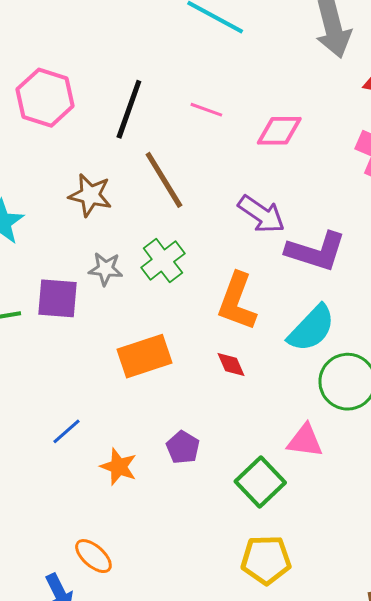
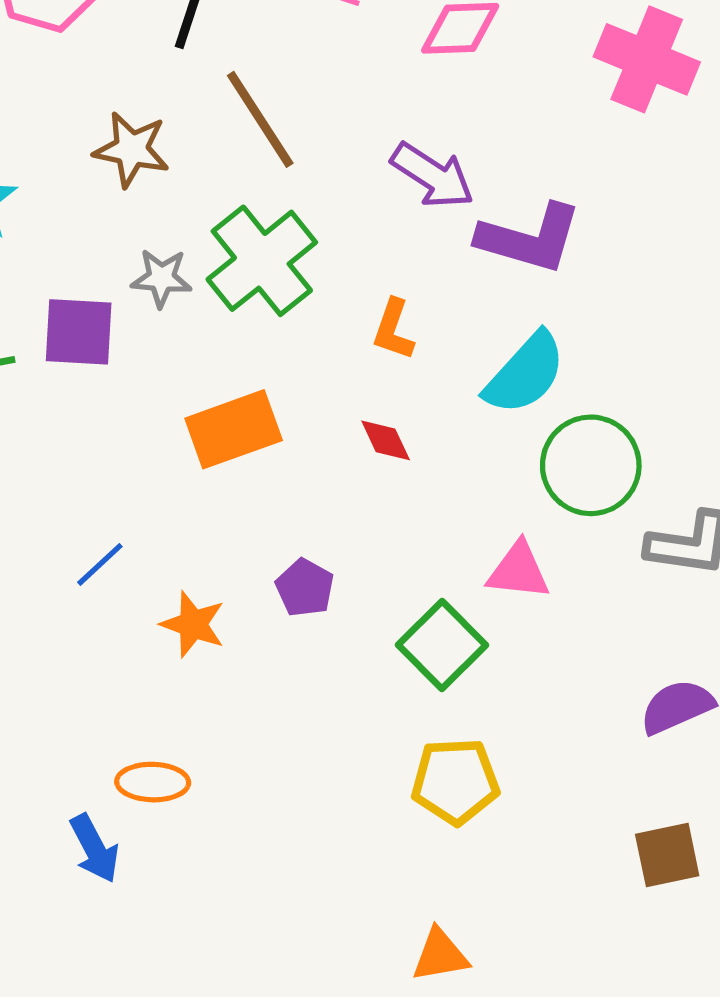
green cross: (163, 260) -> (262, 261), size x1.4
orange L-shape: (237, 301) -> (393, 330), size x0.6
orange ellipse: (93, 556) -> (153, 782), turned -39

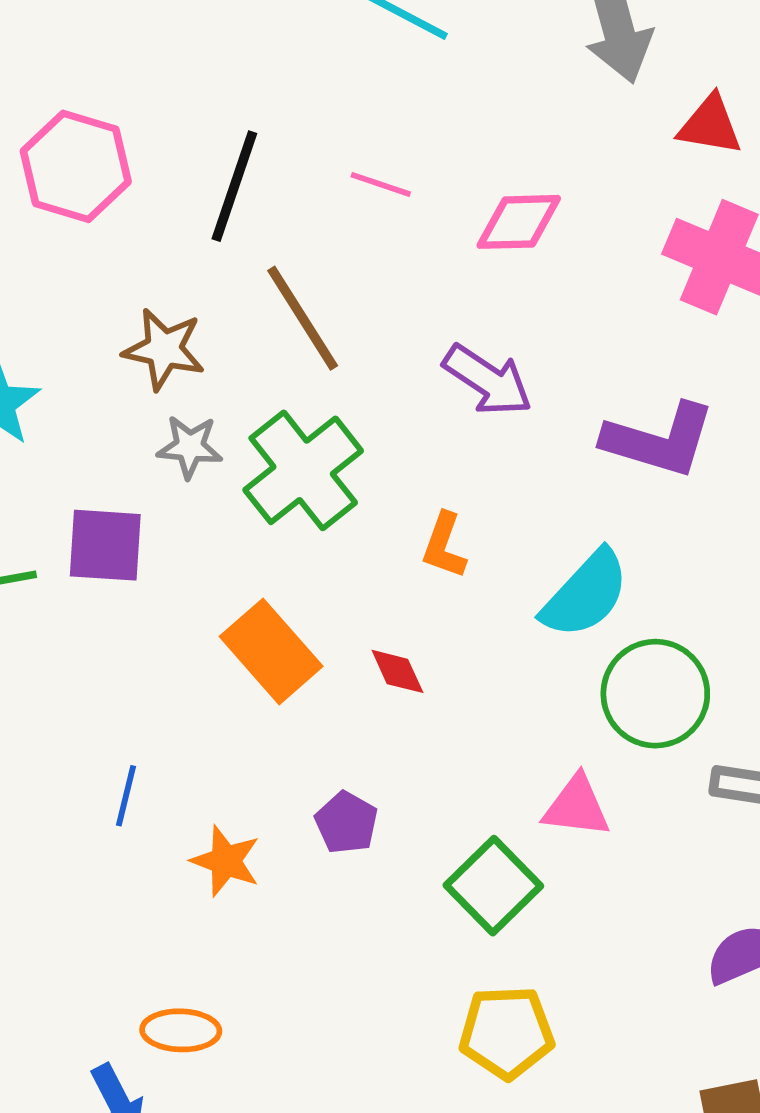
purple L-shape: (530, 238) -> (659, 440), moved
gray star: (162, 278) -> (190, 447), moved
orange rectangle: (234, 429) -> (271, 651), turned 68
red diamond: (386, 440) -> (397, 671), moved
blue line: (100, 564) -> (126, 796), turned -34

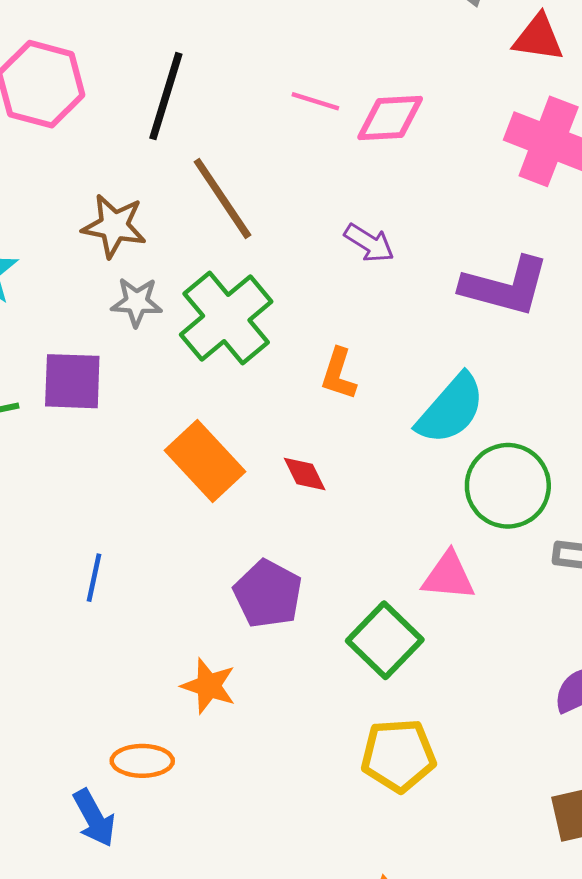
pink line: (381, 184) -> (315, 101), moved
purple arrow: (488, 380) -> (369, 243), size x0.7
purple pentagon: (346, 823) -> (268, 594), size x1.4
orange star: (226, 861) -> (209, 686), moved

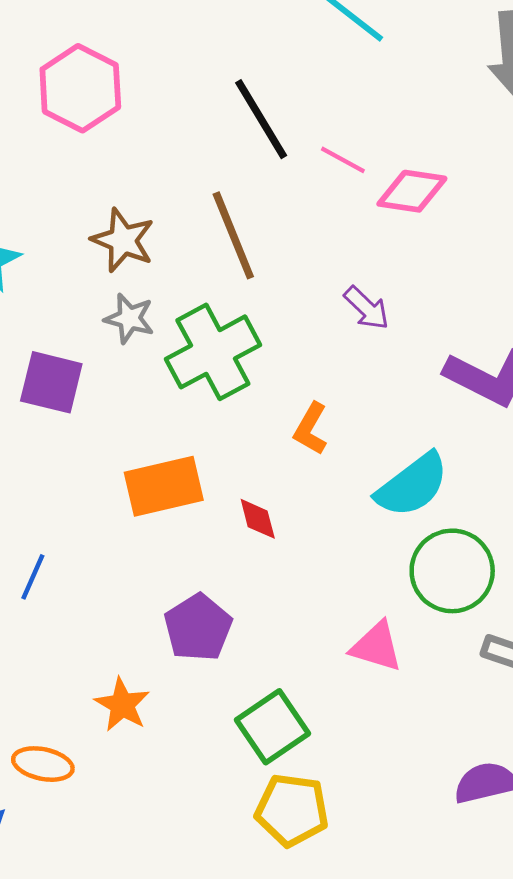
black line: (166, 96) -> (261, 119), moved, turned -60
orange rectangle: (205, 461) -> (164, 486), turned -72
green square: (385, 640) -> (273, 727), moved

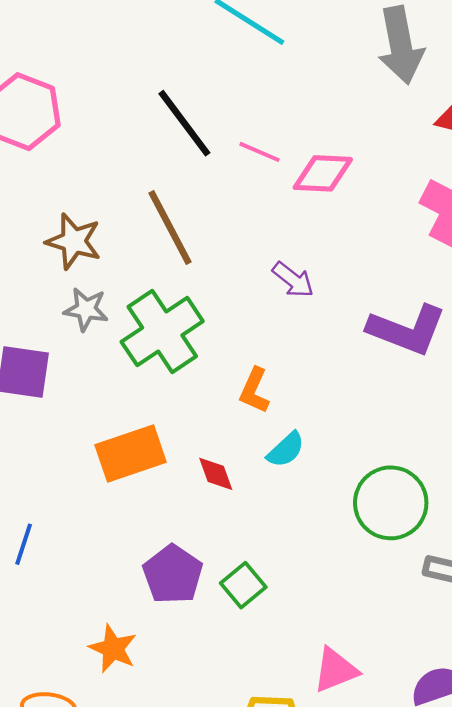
cyan semicircle: (412, 485) -> (286, 450), moved, size x0.6
pink triangle: (376, 647) -> (335, 670), moved, turned -33
green square: (273, 727) -> (243, 585), moved, size x0.7

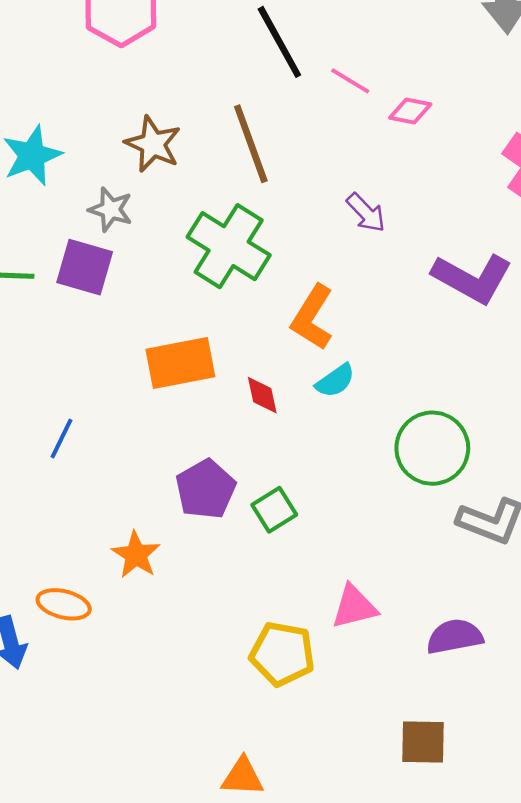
pink diamond: (323, 173) -> (410, 111), size x0.7
gray star: (86, 309) -> (111, 209), moved
green cross: (162, 331) -> (229, 246), turned -32
orange L-shape: (254, 390) -> (312, 317), size x1.4

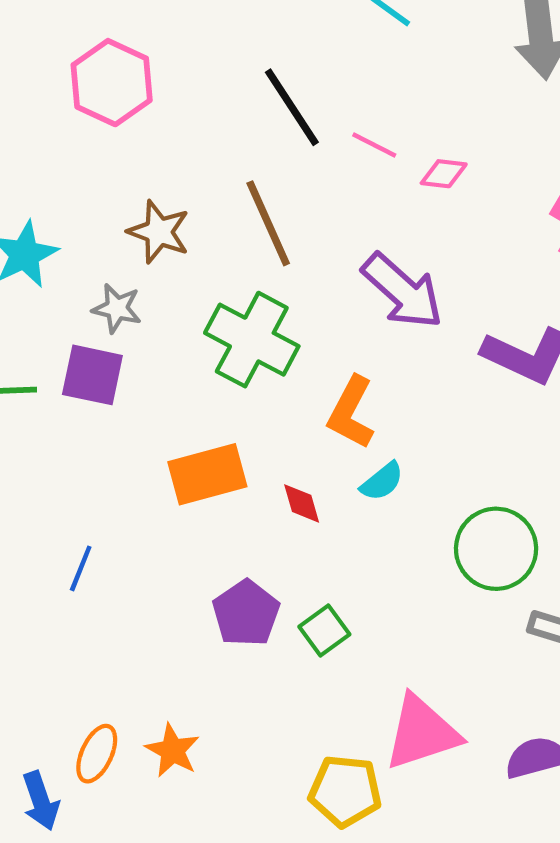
purple arrow: (366, 213) -> (403, 291), size x1.8
orange star: (136, 555) -> (173, 750), moved
orange ellipse: (64, 604) -> (97, 754), turned -75
pink triangle: (354, 607) -> (422, 733), size x1.5

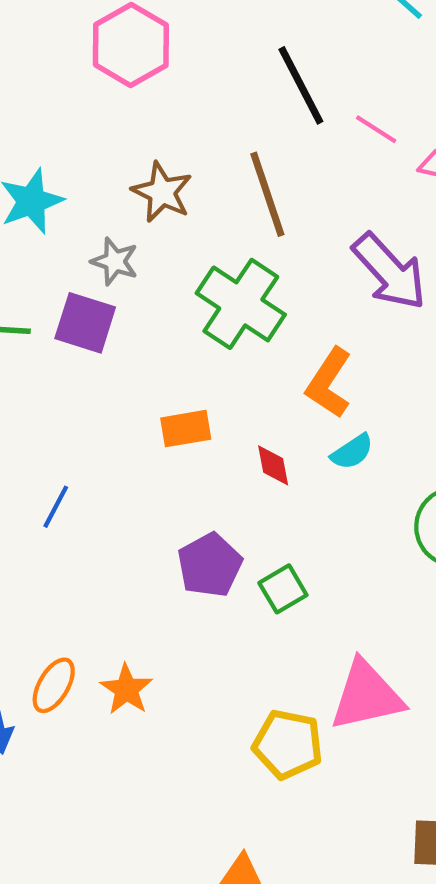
orange rectangle: (207, 474) -> (186, 429), size x0.7

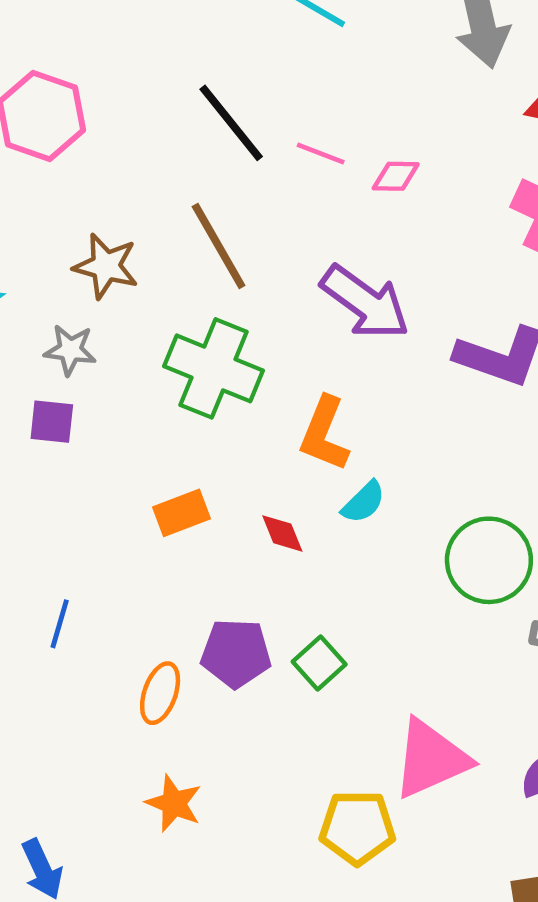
purple square: (85, 323) -> (52, 422), size x0.7
purple pentagon: (210, 565) -> (236, 653), turned -30
orange ellipse: (54, 685) -> (160, 693), moved

